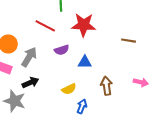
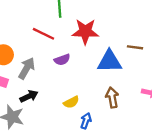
blue triangle: (85, 62) -> (109, 61), moved, size x1.6

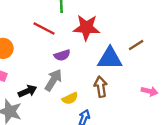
brown line: (135, 47) -> (136, 45), turned -42
gray arrow: (27, 68) -> (53, 80), moved
brown arrow: (112, 98) -> (101, 87), moved

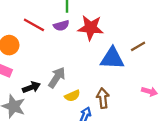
red line: (44, 29) -> (34, 25), moved
purple semicircle: (62, 55) -> (61, 26), moved
brown arrow: (101, 87) -> (103, 98), moved

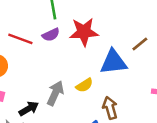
yellow semicircle: (72, 96) -> (84, 85), moved

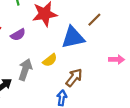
purple semicircle: (51, 35) -> (18, 35), moved
brown arrow: (110, 108) -> (74, 78), turned 60

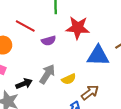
yellow semicircle: (50, 60) -> (69, 79), moved

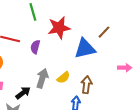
purple semicircle: (49, 41) -> (35, 47), turned 136
brown arrow: (90, 92) -> (87, 85), turned -30

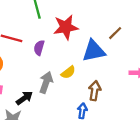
yellow semicircle: (63, 78) -> (68, 72), moved

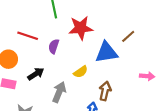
gray arrow: (46, 82) -> (59, 92), moved
black arrow: (24, 98) -> (36, 74), moved

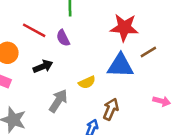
red star: (81, 28) -> (124, 28), moved
purple semicircle: (54, 46) -> (63, 38), moved, turned -56
black arrow: (36, 74) -> (43, 66), moved

